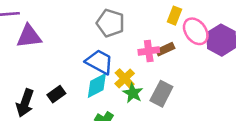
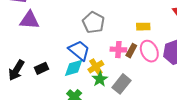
yellow rectangle: (174, 16) -> (143, 27), turned 56
pink ellipse: (196, 31) -> (149, 51), moved
brown rectangle: (165, 49) -> (131, 51), turned -48

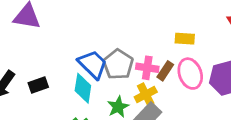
gray pentagon: (93, 22) -> (118, 64), moved
yellow cross: (96, 67) -> (146, 94), moved
cyan diamond: (74, 68) -> (83, 88), turned -70

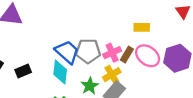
gray pentagon: (118, 64) -> (88, 51), turned -30
pink cross: (147, 68) -> (112, 53), turned -30
pink ellipse: (190, 74) -> (148, 56), turned -30

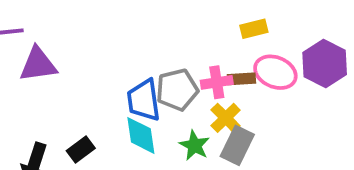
blue trapezoid: (67, 52) -> (144, 100), turned -125
pink cross: (112, 53) -> (217, 82), turned 30
brown rectangle: (127, 54) -> (241, 79), turned 70

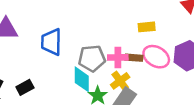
blue trapezoid: (144, 100) -> (51, 42), moved
cyan diamond: (141, 135) -> (82, 79), moved

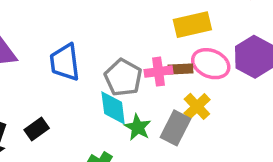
yellow rectangle: (147, 27) -> (192, 25), size x1.5
gray pentagon: (92, 58) -> (123, 78), turned -30
yellow cross: (120, 81) -> (197, 106), moved

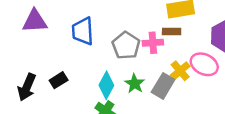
pink ellipse: (211, 64) -> (204, 64), moved
brown rectangle: (180, 69) -> (172, 31), moved
cyan diamond: (113, 108) -> (106, 85), moved, turned 32

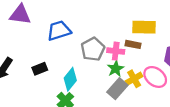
blue trapezoid: (83, 31) -> (59, 31), turned 65
black rectangle: (59, 80) -> (40, 69), moved
green star: (135, 84) -> (116, 69), moved

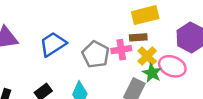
green star: (116, 69) -> (152, 73), moved
yellow cross: (134, 79) -> (147, 56), moved

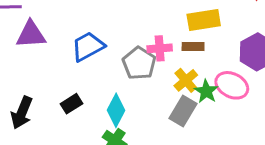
pink cross: (121, 50) -> (160, 48), moved
yellow cross: (147, 56) -> (186, 80), moved

